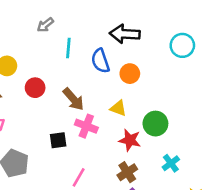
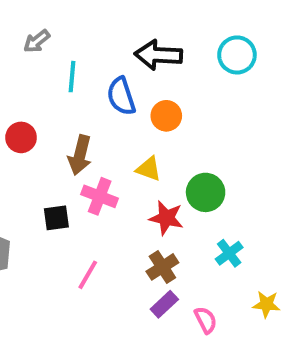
cyan circle: (182, 45) -> (237, 55), moved
brown arrow: (73, 99) -> (80, 155), turned 55

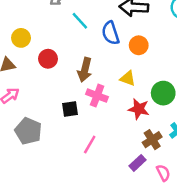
cyan line: (72, 77) -> (80, 21), turned -48
brown cross: (162, 267) -> (152, 140), moved

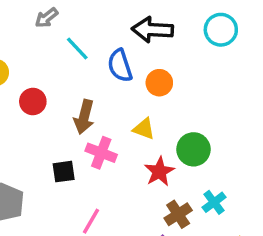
red star: (139, 109) -> (159, 172), turned 30

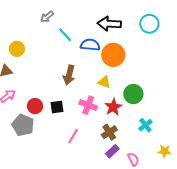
blue semicircle: (120, 66) -> (90, 45), turned 114
orange circle: (159, 83) -> (113, 55), size x1.5
red circle: (33, 101) -> (35, 106), moved
pink cross: (101, 153) -> (88, 105), moved
brown cross: (178, 214) -> (109, 132), moved

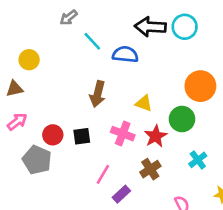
cyan circle: (149, 24) -> (185, 27), moved
orange circle: (113, 55) -> (200, 86), moved
purple rectangle: (112, 151) -> (121, 194), moved

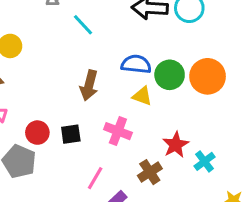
blue semicircle: (125, 54) -> (136, 64), moved
green circle: (182, 119) -> (170, 75), moved
red star: (156, 136) -> (176, 145), moved

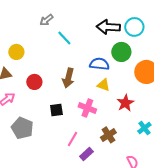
green circle: (170, 75) -> (121, 52), moved
red circle: (37, 133) -> (34, 82), moved
red star: (176, 145) -> (125, 103), moved

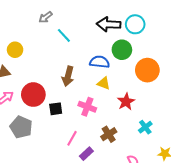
red circle: (34, 82) -> (33, 95), moved, size x1.5

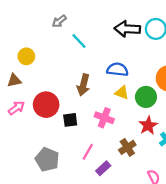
green circle: (122, 50) -> (146, 97), moved
red star: (126, 102) -> (148, 125), moved
gray pentagon: (21, 127) -> (47, 159), moved

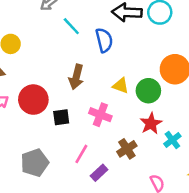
blue semicircle: (117, 70) -> (104, 40), moved, turned 70
gray pentagon: (47, 159) -> (35, 163), turned 30

